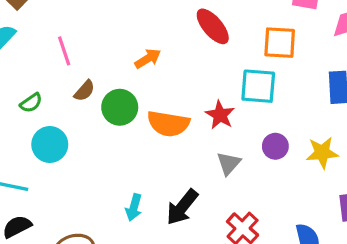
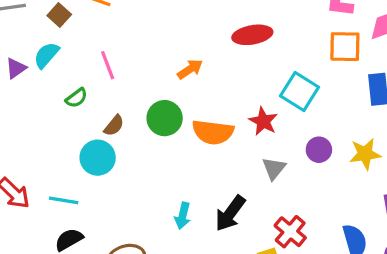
red ellipse: (213, 26) -> (252, 35), turned -57
orange square: (280, 43) -> (345, 47), moved
cyan square: (258, 86) -> (300, 92), turned 30
brown semicircle: (84, 91) -> (114, 126), moved
green semicircle: (31, 103) -> (76, 98), moved

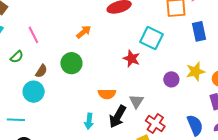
orange semicircle: (213, 132) -> (107, 94), moved, size x0.7
purple circle: (319, 150) -> (171, 79), moved
gray triangle: (274, 168) -> (136, 101), moved

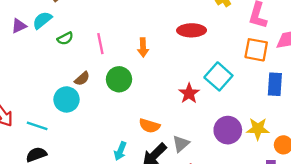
orange arrow: (84, 32) -> (143, 47), turned 112
pink line: (33, 35) -> (100, 44), moved
green semicircle: (17, 57) -> (65, 38), moved
purple circle: (171, 79) -> (228, 130), size x1.5

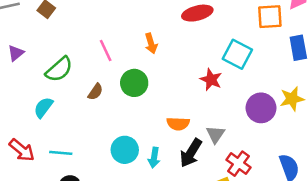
cyan semicircle: (42, 20) -> (43, 107), moved
green semicircle: (65, 38) -> (59, 69), moved, size x1.6
cyan circle: (67, 99) -> (125, 150), moved

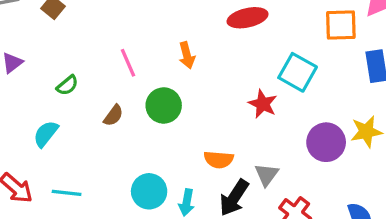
green semicircle: (59, 69) -> (67, 85), size x0.6

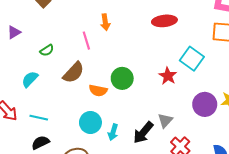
orange arrow: (187, 55) -> (105, 22), moved
green circle: (164, 105) -> (122, 78), moved
brown semicircle: (113, 115) -> (74, 73), size x1.6
orange semicircle: (219, 160) -> (98, 90), moved

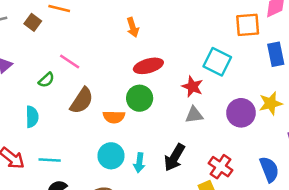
red ellipse: (164, 21) -> (148, 66), moved
orange arrow: (105, 22) -> (133, 27), moved
pink line: (86, 41) -> (70, 62), moved, turned -30
cyan semicircle: (30, 79) -> (32, 117), turned 144
gray triangle: (165, 120) -> (194, 115), moved, turned 49

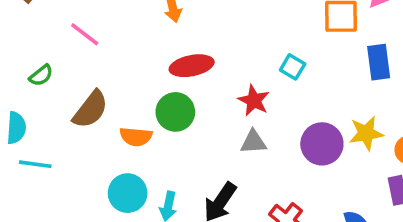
pink line: (70, 62) -> (85, 34), moved
cyan square: (217, 62) -> (293, 67), size x0.6
cyan line: (50, 160) -> (35, 164), moved

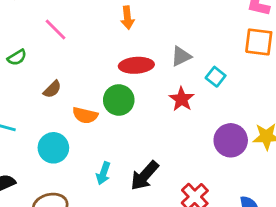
brown semicircle: (90, 109) -> (52, 89), size x0.6
gray triangle: (253, 142) -> (181, 56), moved, turned -30
cyan circle: (128, 193) -> (53, 148), moved

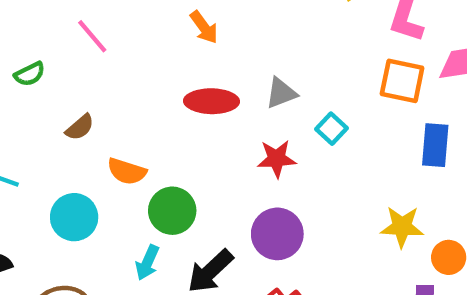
orange arrow: (127, 18) -> (204, 27), turned -35
red star: (182, 99) -> (277, 159), turned 30
green circle: (119, 100) -> (172, 211), moved
purple circle: (231, 140) -> (277, 234), moved

